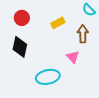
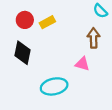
yellow rectangle: (58, 23) -> (47, 22), moved
pink triangle: (73, 57) -> (82, 64), turned -32

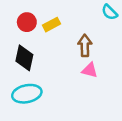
brown arrow: (94, 38) -> (85, 46), moved
cyan ellipse: (54, 86) -> (27, 94), moved

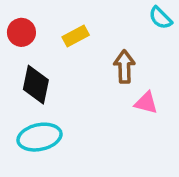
red circle: (27, 22) -> (21, 32), moved
pink triangle: (90, 70) -> (146, 103), moved

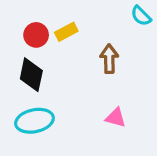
red circle: (21, 32) -> (36, 35), moved
pink triangle: (146, 103) -> (116, 118), moved

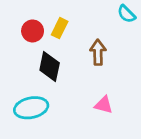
yellow rectangle: (66, 32) -> (60, 28), turned -36
black diamond: (31, 75) -> (50, 67), moved

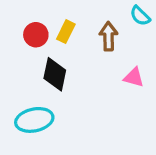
brown arrow: (98, 52) -> (108, 36), moved
pink triangle: (104, 105) -> (134, 77), moved

